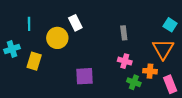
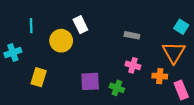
gray rectangle: (124, 33) -> (132, 35), turned -72
yellow rectangle: (34, 61) -> (39, 77), moved
green cross: (134, 82) -> (117, 88), moved

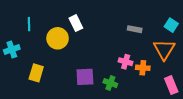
gray rectangle: (132, 35) -> (135, 29), moved
orange cross: (160, 76) -> (143, 68), moved

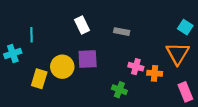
cyan line: (29, 24) -> (32, 35), moved
gray rectangle: (135, 29) -> (122, 32), moved
yellow circle: (58, 38) -> (62, 67), moved
purple square: (85, 77) -> (88, 59), moved

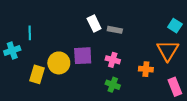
white rectangle: (82, 25) -> (94, 24), moved
pink cross: (136, 67) -> (113, 60), moved

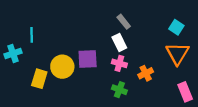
white rectangle: (94, 24) -> (119, 43), moved
cyan square: (175, 26) -> (176, 27), moved
gray rectangle: (115, 30) -> (124, 22), moved, turned 40
orange cross: (146, 69) -> (146, 73), moved, turned -32

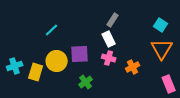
gray rectangle: (124, 22) -> (113, 20), turned 72
cyan line: (32, 35) -> (52, 30), moved, turned 48
cyan cross: (13, 54) -> (15, 66), moved
green cross: (119, 90) -> (86, 82), moved, turned 32

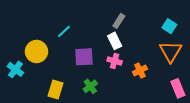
cyan line: (52, 30) -> (64, 31), moved
yellow circle: (57, 61) -> (36, 52), moved
cyan cross: (15, 66) -> (15, 69), turned -35
yellow rectangle: (36, 72) -> (55, 89), moved

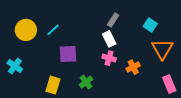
cyan square: (169, 26) -> (150, 25), moved
cyan line: (64, 31) -> (53, 30), moved
yellow circle: (36, 52) -> (26, 30), moved
purple square: (84, 57) -> (68, 54), moved

